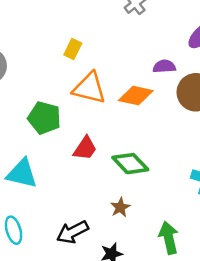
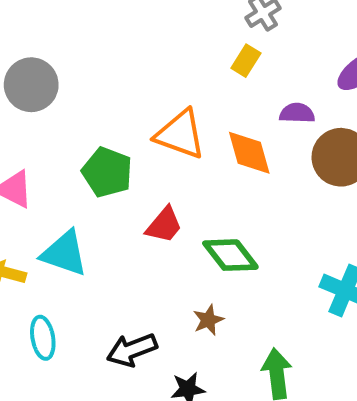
yellow rectangle: (73, 49) -> (246, 61), moved
orange diamond: (136, 96) -> (249, 153), turned 56

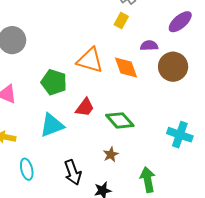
cyan triangle: (64, 253) -> (52, 125), moved, turned -36
black arrow: (132, 350) -> (73, 172), turned -85

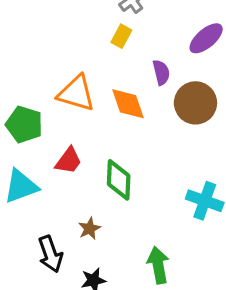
purple semicircle: (149, 46) -> (161, 72), turned 78
green diamond: (120, 120) -> (119, 180), turned 44
brown star: (111, 154) -> (89, 229), moved

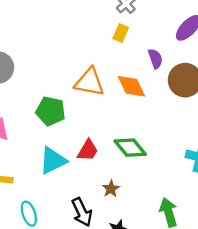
red trapezoid: (68, 161) -> (88, 150), moved
green diamond: (119, 180) -> (130, 148), turned -36

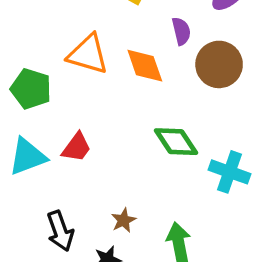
green diamond: (130, 148) -> (176, 142), moved
brown star: (111, 189) -> (123, 220), moved

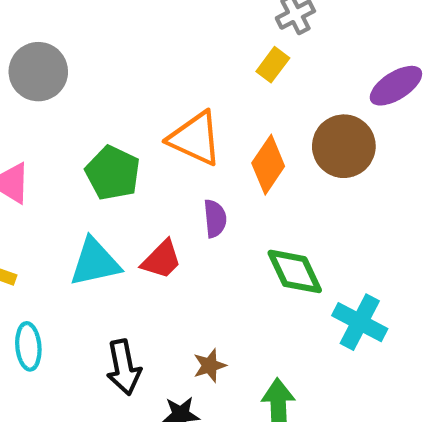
purple semicircle: (181, 31) -> (215, 219), moved
brown circle: (219, 64) -> (344, 146), moved
orange diamond: (145, 66) -> (268, 165), turned 45

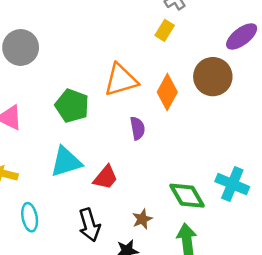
orange triangle: (195, 138) -> (121, 80), turned -36
red trapezoid: (162, 260) -> (106, 177), moved
green diamond: (295, 271) -> (187, 196), moved

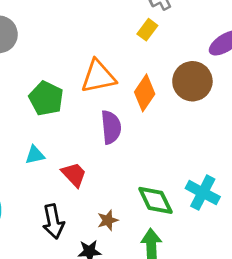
purple semicircle: (137, 128) -> (111, 127), size x1.4
cyan triangle: (66, 162) -> (35, 155), size x0.6
red trapezoid: (106, 177) -> (74, 174), turned -88

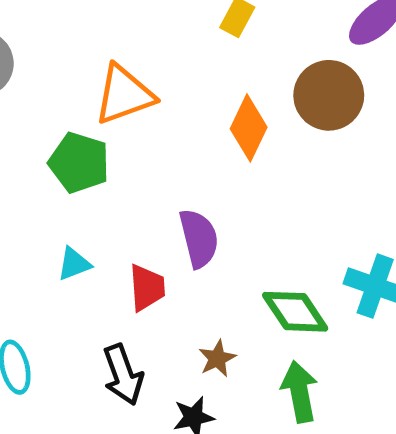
orange triangle: (98, 76) -> (124, 95), moved
purple semicircle: (111, 127) -> (199, 238), moved
red trapezoid: (74, 174) -> (147, 288), turned 48

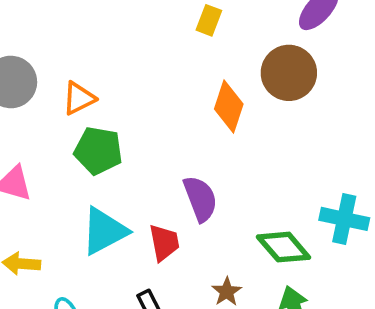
orange triangle: (124, 95) -> (79, 98), moved, size x0.7
cyan triangle: (74, 264) -> (104, 231), size x1.8

